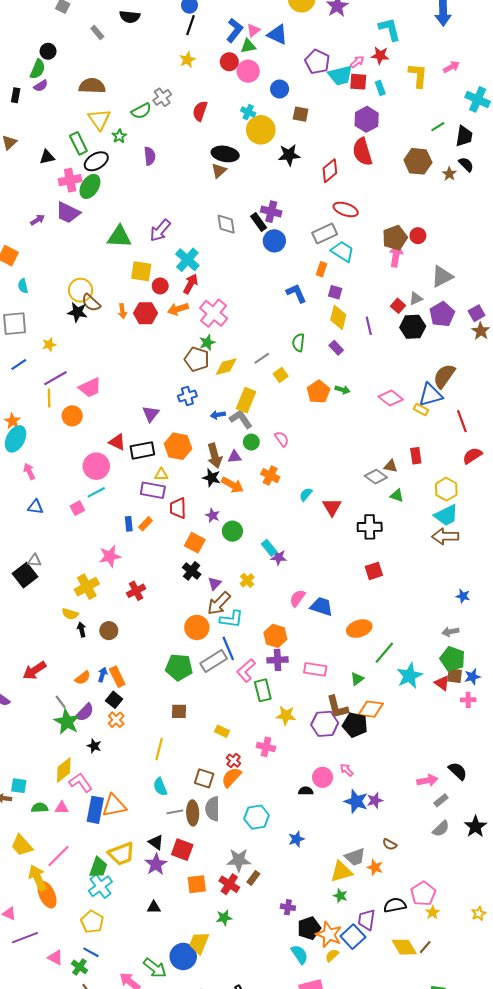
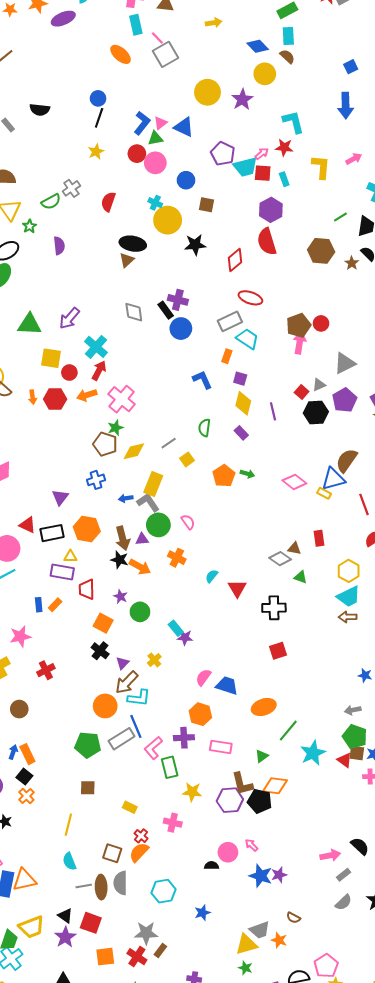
green circle: (251, 442) -> (158, 525), size x1.5
brown arrow: (445, 536) -> (348, 617), size x0.7
orange hexagon: (275, 636) -> (200, 714), moved

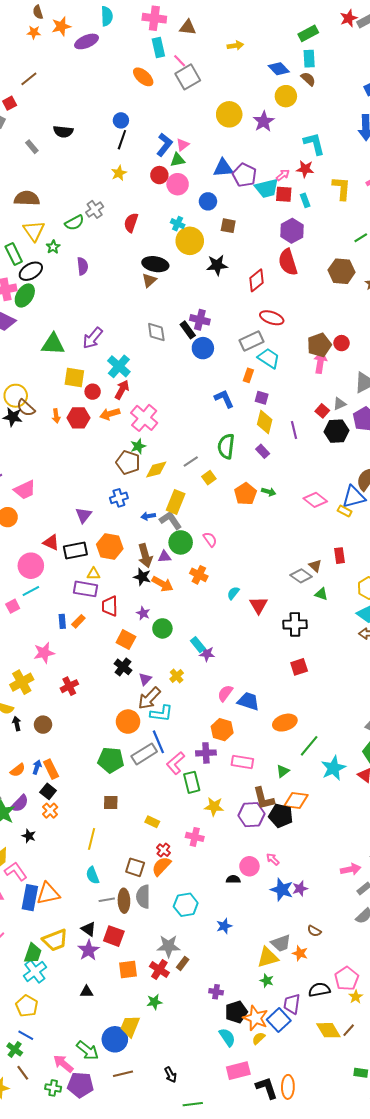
blue triangle: (184, 127) -> (223, 168), moved, turned -30
green semicircle: (204, 428) -> (226, 446), size x1.4
brown triangle: (294, 548) -> (315, 566), turned 32

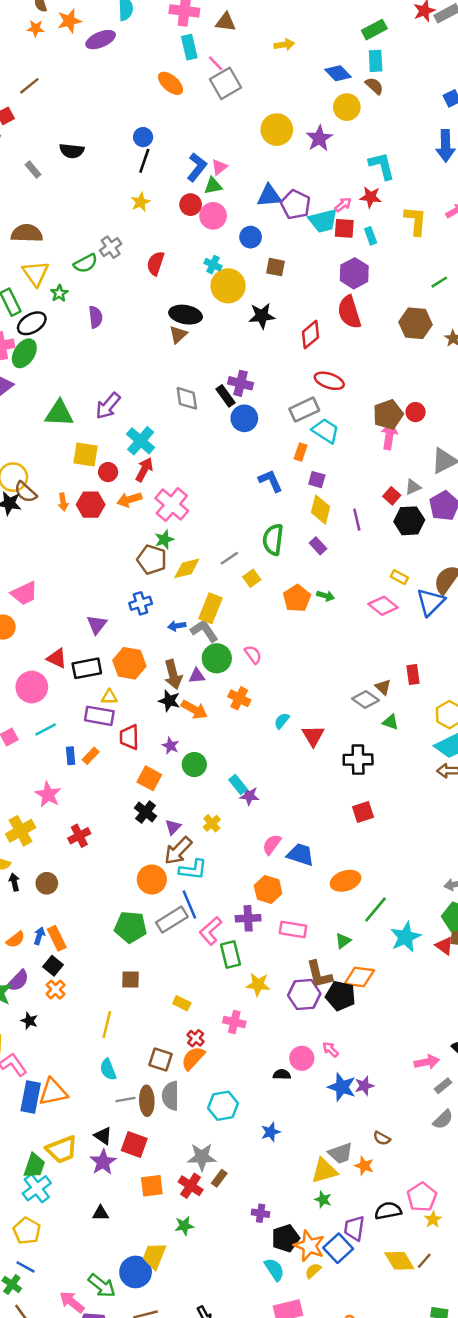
blue triangle: (354, 497) -> (431, 602), turned -30
yellow rectangle: (345, 511) -> (399, 577), moved
cyan line: (31, 591) -> (46, 730), moved
pink star: (44, 653) -> (48, 795), turned -30

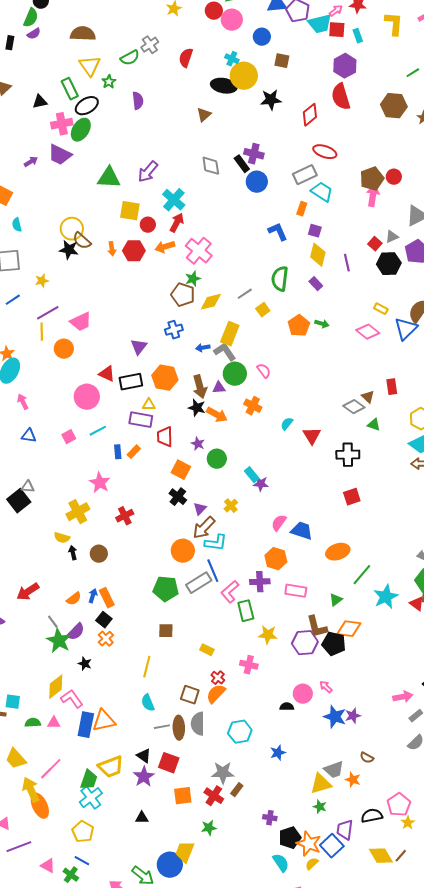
black ellipse: (186, 315) -> (224, 86), moved

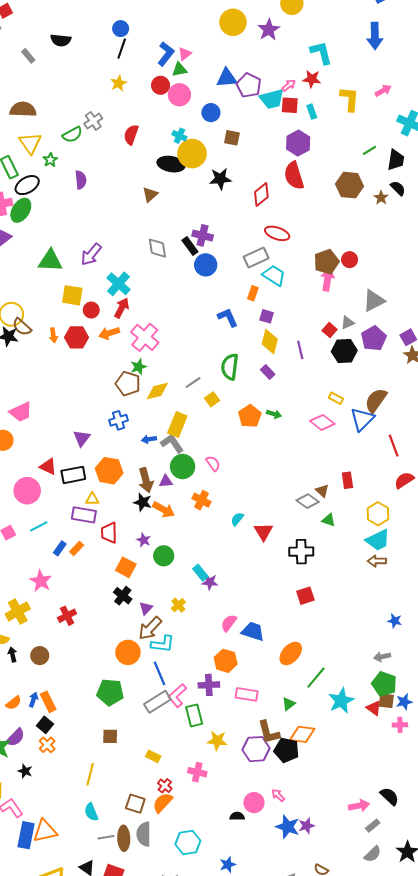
blue rectangle: (118, 452) -> (60, 548), turned 40
orange ellipse: (338, 552) -> (291, 653), turned -30
gray rectangle: (199, 583) -> (157, 702), moved

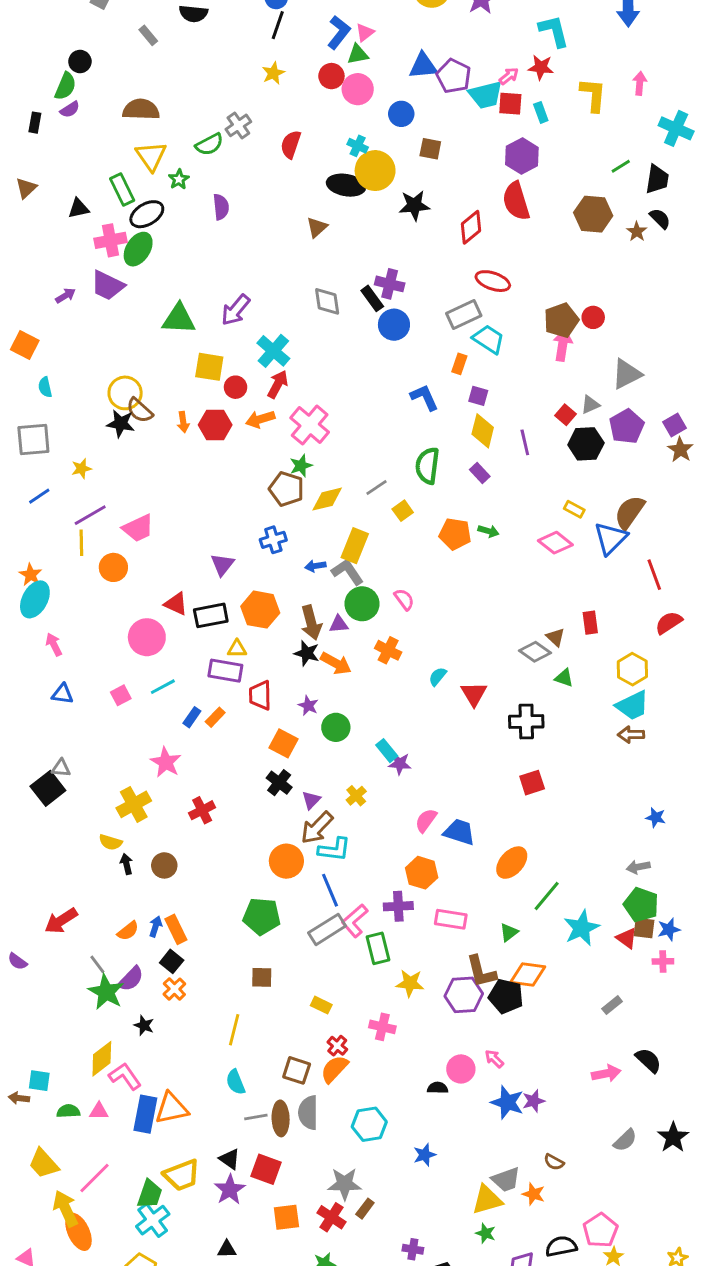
pink arrow: (383, 91) -> (640, 83), turned -56
orange pentagon: (250, 416) -> (455, 534), turned -30
gray rectangle: (373, 826) -> (612, 1005), moved

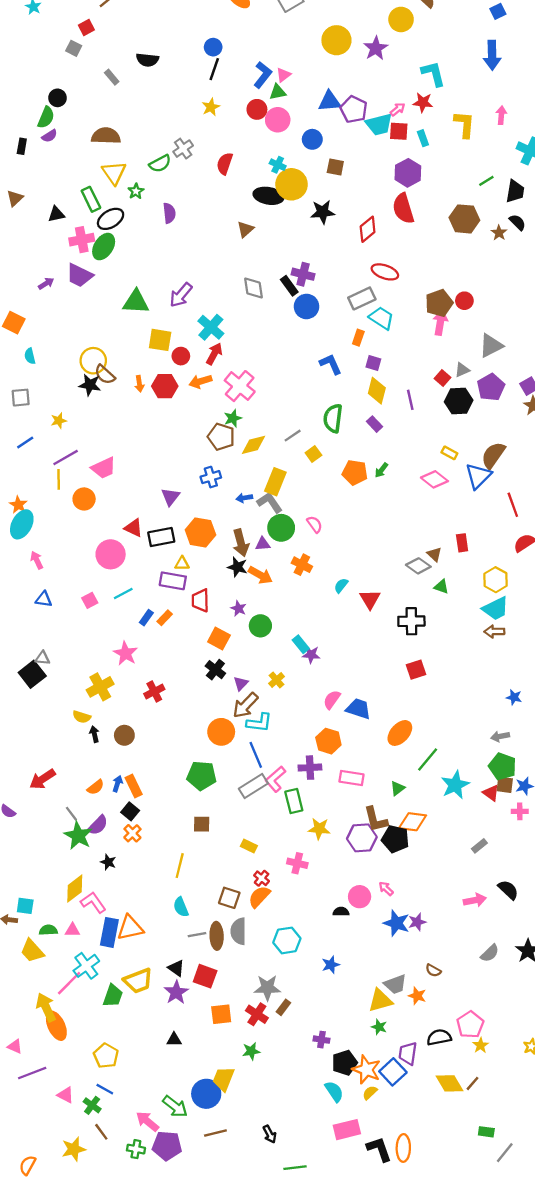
gray square: (33, 439) -> (21, 398), size x0.7
green arrow: (488, 531) -> (381, 470), turned 112
yellow trapezoid: (44, 1163) -> (32, 951), moved
cyan cross: (153, 1220) -> (86, 966), moved

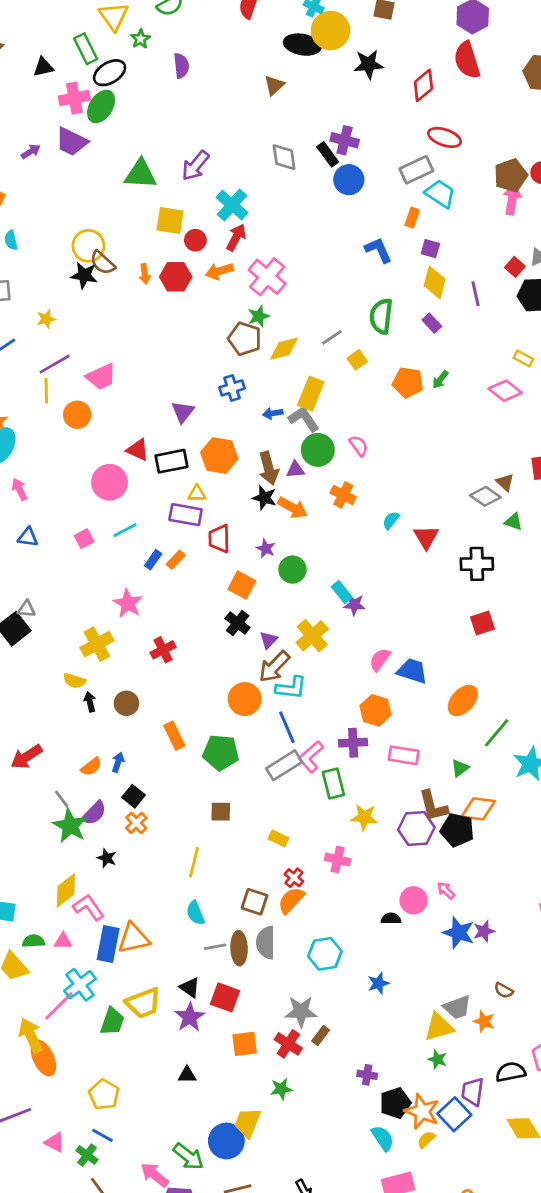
yellow cross: (277, 680) -> (312, 636), size x1.6
orange rectangle: (134, 786) -> (174, 736), moved

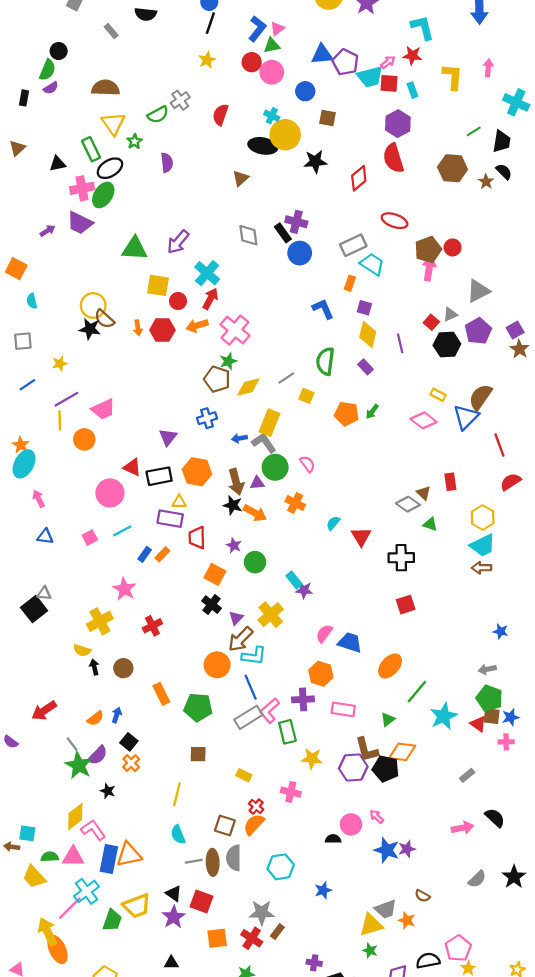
red ellipse: (445, 137) -> (395, 221), moved
yellow square: (357, 360) -> (306, 396), turned -32
pink triangle: (63, 941) -> (73, 857), size x1.5

